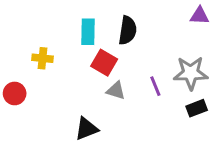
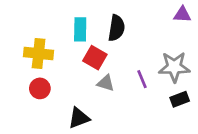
yellow cross: (42, 58) -> (39, 54), size x1.5
red circle: (15, 93) -> (40, 88), moved

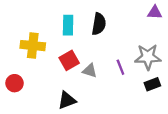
red square: (95, 58) -> (69, 60), moved, turned 30
red circle: (40, 88) -> (15, 83), moved

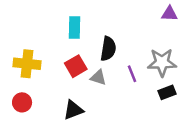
black semicircle: (99, 24) -> (108, 49), moved
yellow cross: (33, 46) -> (27, 64), moved
red circle: (15, 83) -> (22, 102), moved

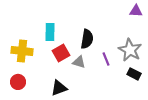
cyan rectangle: (75, 27) -> (50, 32), moved
gray star: (162, 62) -> (130, 50), turned 30
black rectangle: (167, 92) -> (134, 74), turned 48

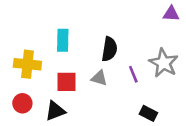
red square: (61, 53) -> (67, 82), moved, turned 30
black rectangle: (134, 74) -> (148, 113), moved
black triangle: (59, 88) -> (55, 111), moved

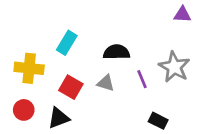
cyan rectangle: (63, 40) -> (67, 43), turned 30
black semicircle: (109, 49) -> (116, 52), turned -100
red square: (67, 82) -> (71, 87), turned 30

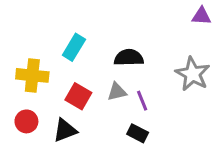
purple line: (142, 79) -> (142, 101), moved
gray triangle: (106, 83) -> (117, 92), turned -30
black rectangle: (158, 121) -> (138, 133), moved

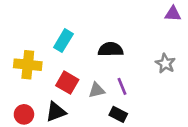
gray star: (193, 74) -> (165, 63), size x0.7
gray triangle: (117, 92) -> (97, 90), moved
red circle: (26, 121) -> (24, 114), moved

